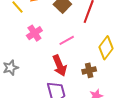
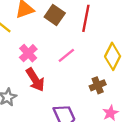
red arrow: (60, 66) -> (35, 80), moved

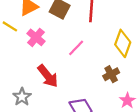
pink cross: (28, 53) -> (36, 37), moved

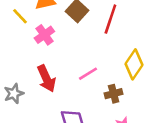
pink line: (76, 48) -> (88, 74), moved

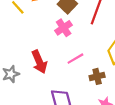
pink cross: (44, 35) -> (64, 28), moved

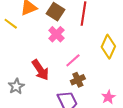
brown cross: (97, 76) -> (78, 80), moved

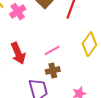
pink cross: (56, 34) -> (18, 12), moved

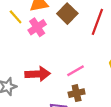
red arrow: (18, 53) -> (38, 74), turned -70

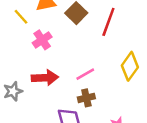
pink cross: (37, 27) -> (42, 40), moved

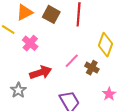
brown cross: (86, 98) -> (92, 68), moved, turned -32

